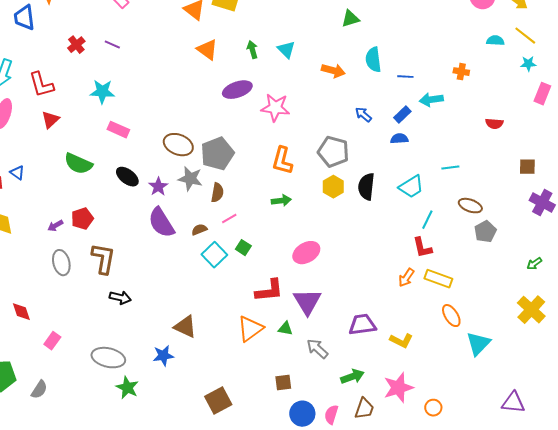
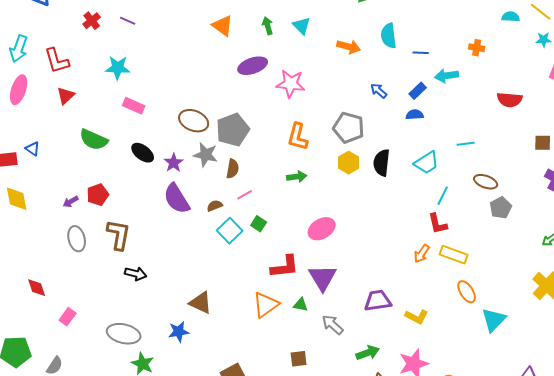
red semicircle: (494, 124) -> (510, 100), size x1.4

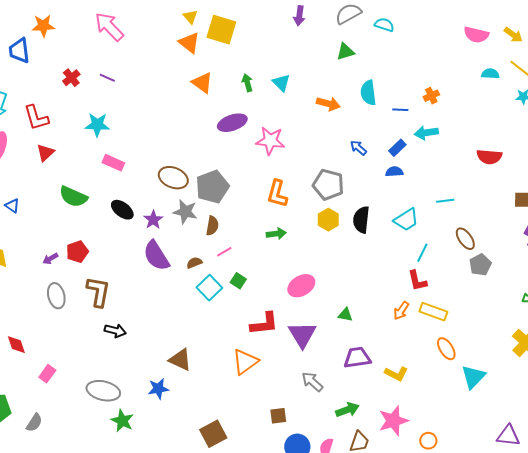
orange cross: (477, 48) -> (431, 96), moved, turned -35
brown ellipse: (486, 182) -> (465, 239), turned 35
green triangle: (301, 305) -> (345, 315), moved

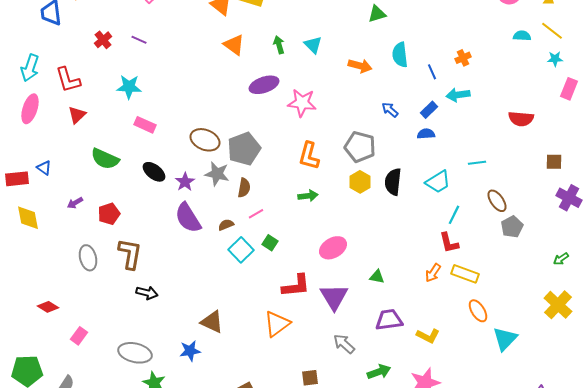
blue line: (400, 110) -> (432, 72), turned 63
purple arrow: (50, 259) -> (75, 203), moved
red diamond: (16, 345) -> (48, 307), turned -40

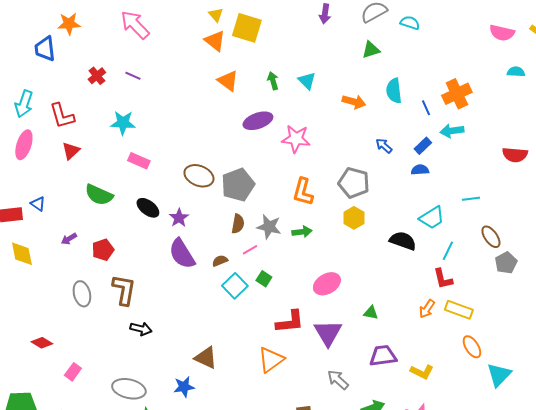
orange cross: (463, 58) -> (457, 94), size x1.8
gray star: (217, 174) -> (269, 227), moved
black semicircle: (393, 182) -> (403, 241), moved, turned 104

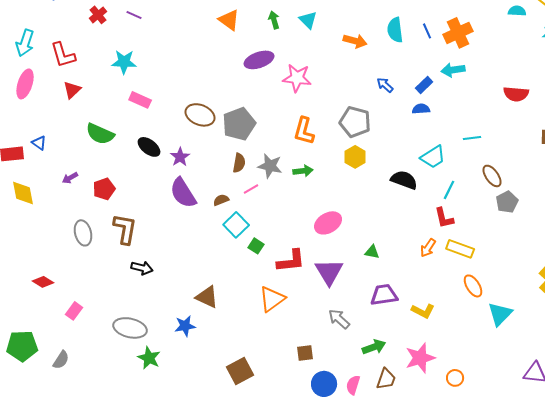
blue line: (426, 108) -> (427, 31), moved
green square: (264, 279) -> (256, 246), moved

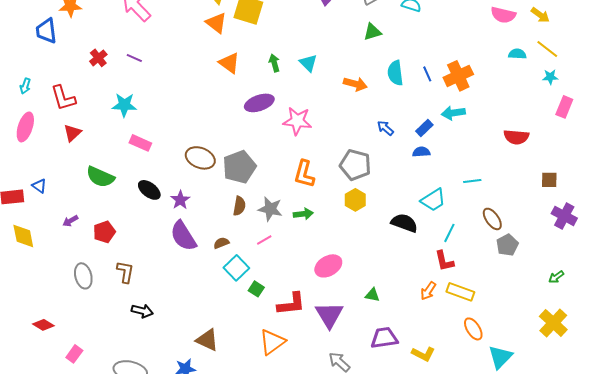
cyan arrow: (25, 43) -> (25, 86), size x0.6
pink line: (251, 189) -> (264, 240), moved
brown L-shape: (125, 229) -> (125, 272), size x0.7

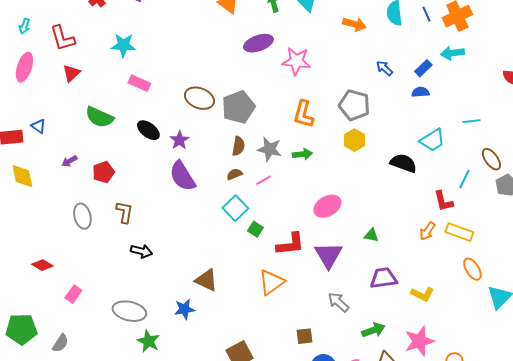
cyan line: (449, 233) -> (464, 179), moved
brown semicircle: (221, 243) -> (234, 174), moved

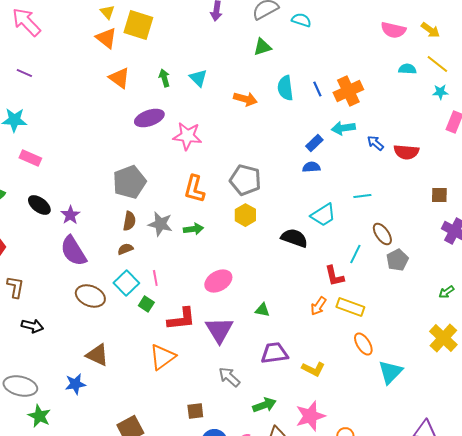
blue arrow: (384, 68) -> (375, 143), moved
brown ellipse: (199, 98) -> (90, 296), moved
pink line: (263, 180) -> (155, 278), moved, turned -70

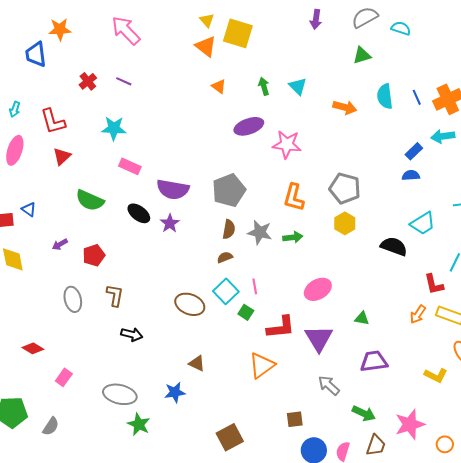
orange triangle: (119, 78) -> (219, 86), size x0.7
purple semicircle: (73, 251) -> (173, 189), moved, turned -48
brown triangle: (97, 355) -> (197, 363), size x0.7
yellow L-shape: (313, 369) -> (436, 375), moved
green arrow: (264, 405) -> (364, 413), turned 45

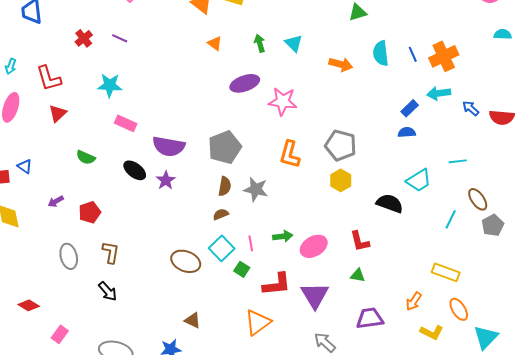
green semicircle: (90, 200) -> (86, 157), size x0.7
green arrow: (293, 237) -> (283, 236), moved
red L-shape: (434, 284) -> (360, 241), moved
orange arrow: (418, 314) -> (414, 301), moved
black arrow: (132, 334) -> (108, 291), moved, turned 35

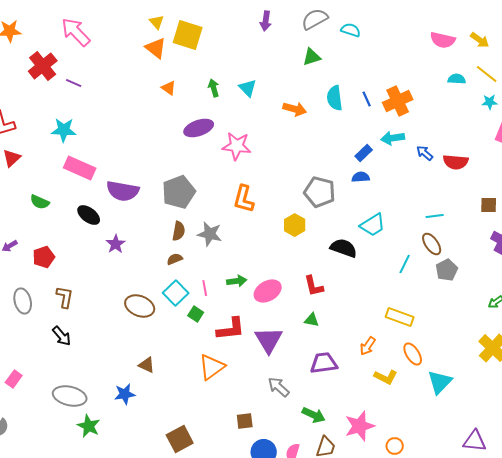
red cross: (84, 38) -> (43, 66), moved, size x1.6
pink rectangle: (126, 123) -> (80, 168), size x1.4
gray pentagon: (341, 145) -> (320, 192), moved
cyan line: (458, 161) -> (435, 216), moved
purple star: (166, 180) -> (116, 244), moved

